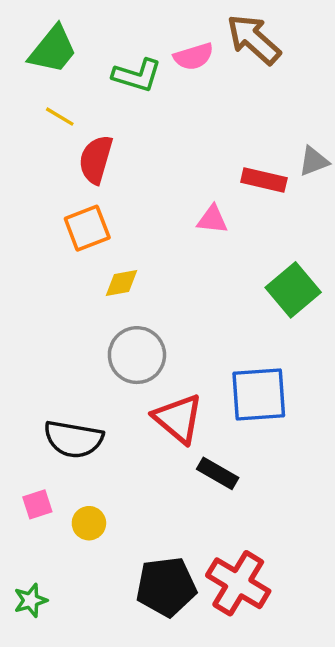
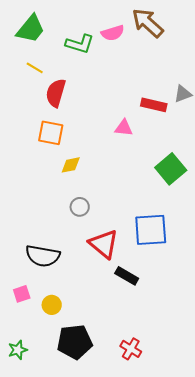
orange square: (87, 228) -> (51, 133), turned 32
gray circle: (137, 355) -> (80, 207), size x0.6
red cross: (238, 583) -> (131, 349), moved, size x0.6
black pentagon: (166, 587) -> (75, 342), moved

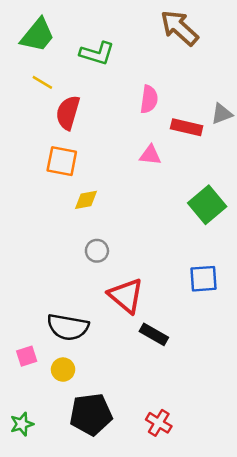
pink semicircle: (113, 33) -> (149, 99), moved, turned -65
blue square: (151, 230) -> (204, 279), moved, size x0.7
black semicircle: (43, 256) -> (68, 327), moved

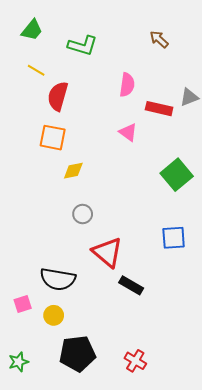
brown arrow: (179, 28) -> (159, 39), moved, size x0.6
green trapezoid: (38, 35) -> (32, 30), size x0.7
pink triangle: (150, 155) -> (128, 132), turned 30

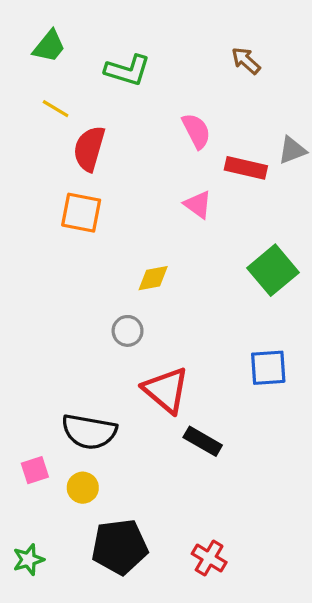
pink semicircle: (127, 85) -> (196, 131), turned -35
yellow diamond: (73, 171) -> (153, 278), moved

